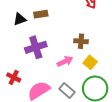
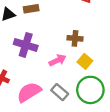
purple cross: (36, 47) -> (26, 45), turned 35

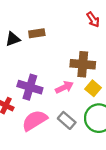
brown cross: (75, 38) -> (83, 64), size x1.5
purple cross: (26, 45) -> (30, 87), moved

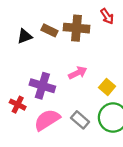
brown rectangle: (37, 33) -> (49, 30), turned 35
brown cross: (83, 64) -> (77, 28), moved
pink arrow: (64, 87) -> (78, 73), moved

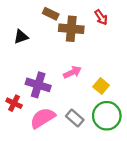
brown rectangle: (49, 30) -> (51, 14), moved

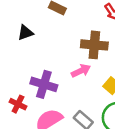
brown cross: (71, 29) -> (94, 45), moved

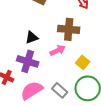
black triangle: (25, 33) -> (32, 37), moved

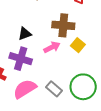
yellow square: (83, 62) -> (78, 45), moved

